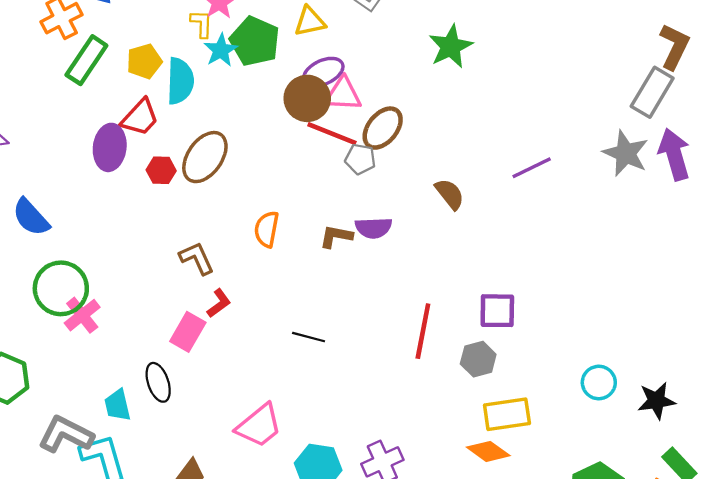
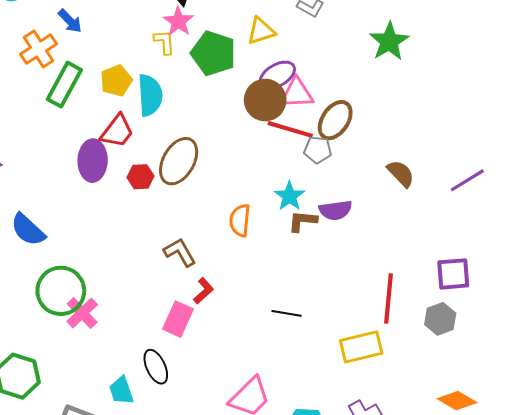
cyan star: (221, 50) -> (289, 196), moved
purple line: (532, 168) -> (467, 180), moved
yellow rectangle: (507, 414) -> (361, 347), moved

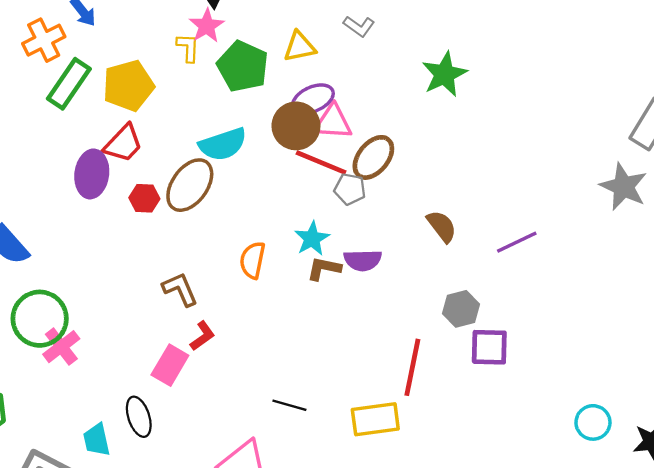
yellow pentagon: (116, 81) -> (128, 86), size x1.4
cyan semicircle: (150, 95) -> (223, 144), moved, turned 69
black line: (287, 313) -> (289, 405), moved
gray hexagon: (440, 319) -> (461, 309), moved

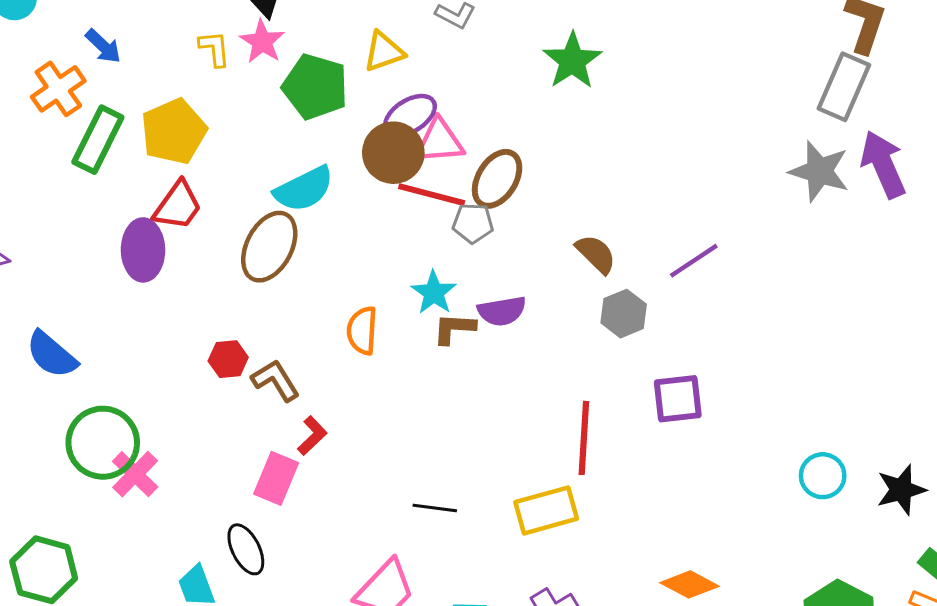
yellow L-shape: (188, 48) -> (215, 49), moved
red hexagon: (144, 198) -> (228, 359), moved
gray hexagon: (461, 309) -> (624, 314), moved

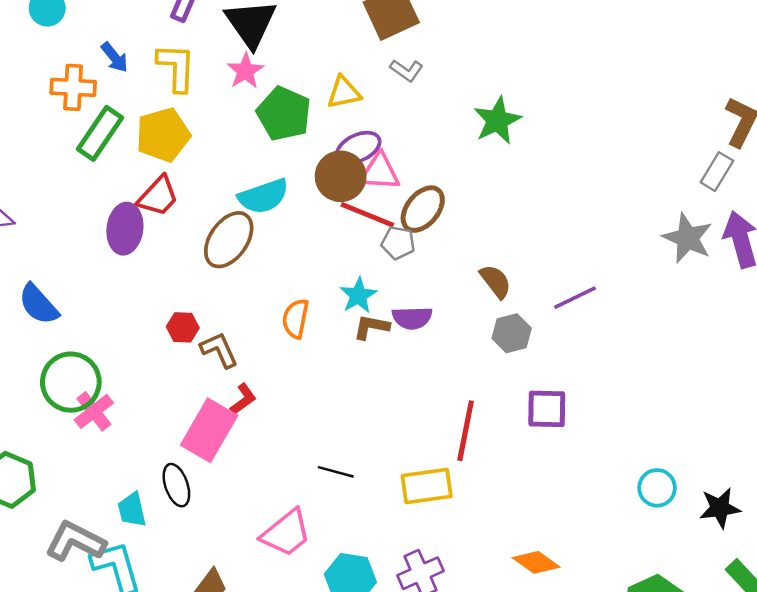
yellow L-shape: (215, 49) -> (176, 67), moved, size x1.6
gray rectangle: (844, 87) -> (717, 172), size x0.7
orange cross: (58, 89) -> (73, 87), turned 30
pink rectangle: (276, 478) -> (209, 430), size x1.4

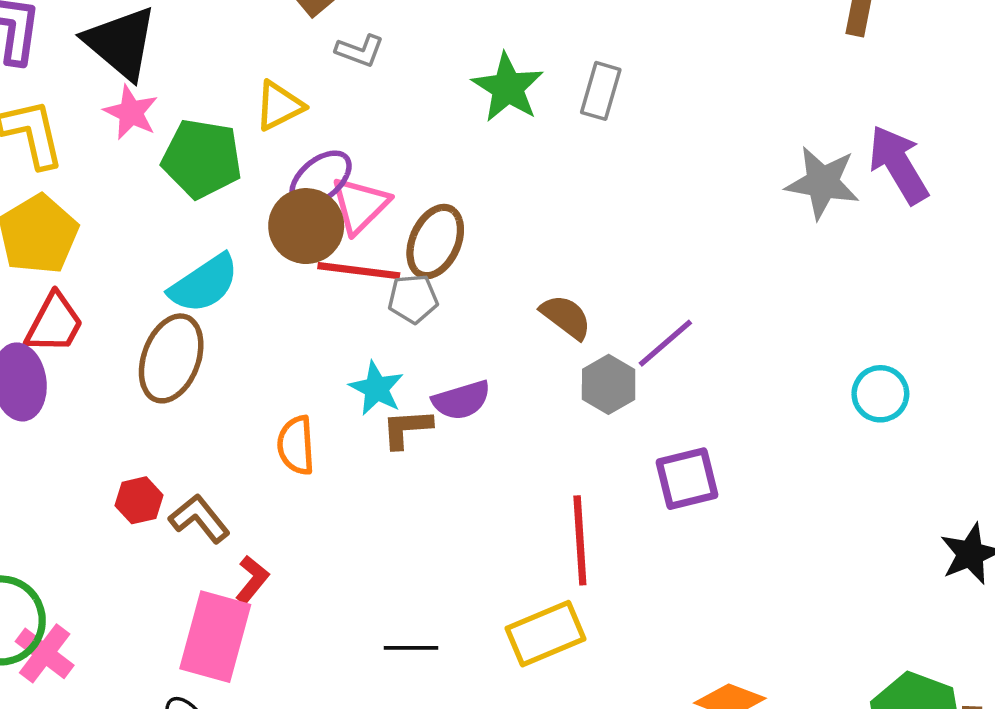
pink triangle: (380, 172) -> (360, 205), turned -33
gray rectangle: (717, 172) -> (601, 91), moved
purple line: (575, 298) -> (665, 343), moved
cyan circle: (657, 488) -> (880, 394), moved

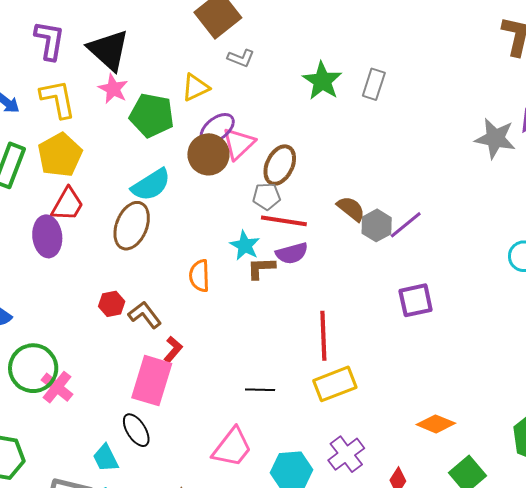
red line: (359, 271) -> (284, 221), moved
gray hexagon: (609, 384) -> (377, 225), moved
red line: (580, 540) -> (323, 336), moved

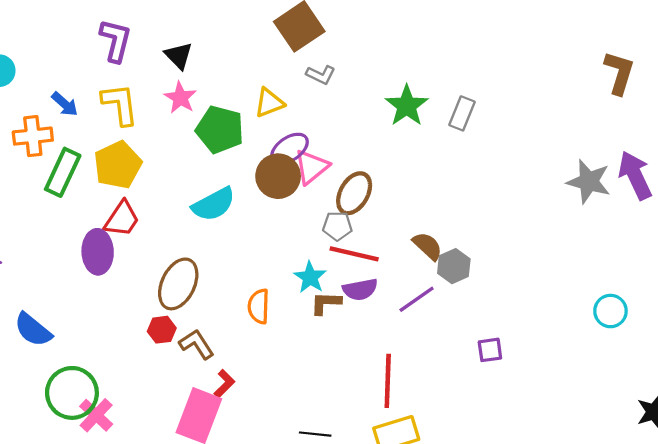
black triangle: (109, 50) -> (179, 56), size x0.6
purple line: (406, 225) -> (417, 299), moved
brown ellipse: (132, 226) -> (178, 284), moved
purple square: (416, 300) -> (490, 350), size x0.7

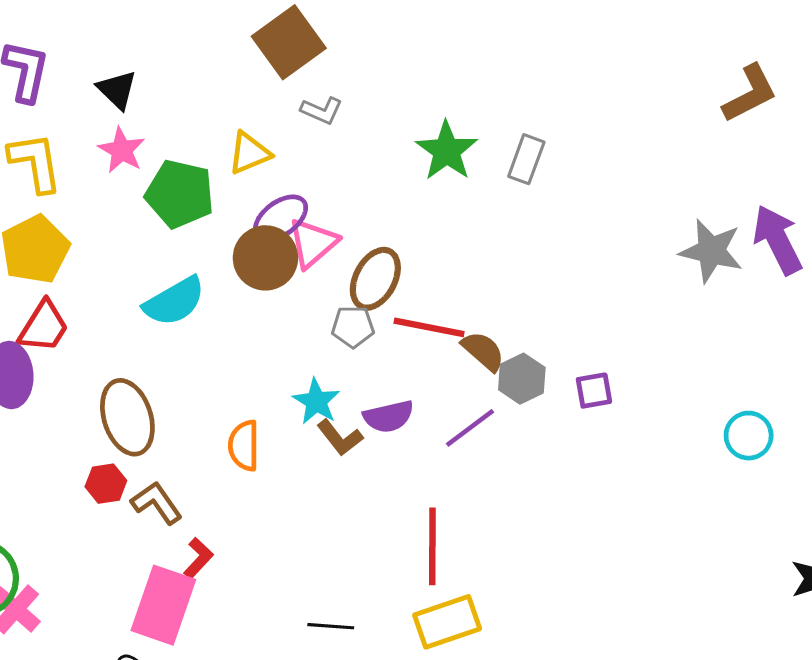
brown L-shape: (619, 73) -> (750, 93), turned 48
red line: (354, 254) -> (429, 327), moved
brown ellipse: (178, 284) -> (127, 417), turned -42
brown L-shape: (326, 303) -> (340, 438), turned -128
purple square: (490, 350) -> (594, 391), moved

